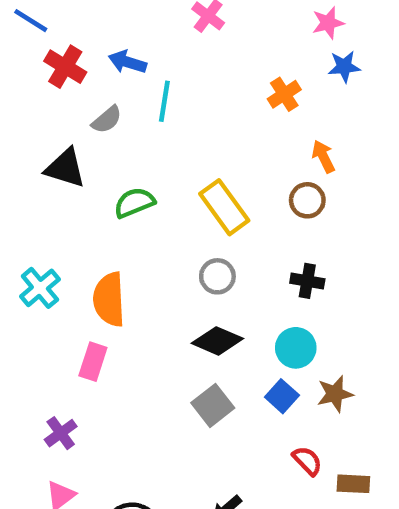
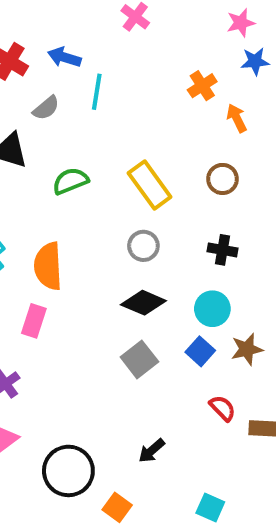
orange arrow: (323, 157) -> (237, 118), moved

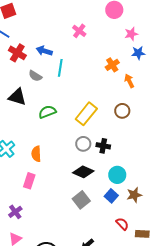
gray semicircle: (46, 108) -> (35, 76), turned 72
yellow rectangle: (150, 185) -> (86, 114), turned 75
black cross: (223, 250) -> (103, 146), moved
orange semicircle: (48, 266) -> (36, 154), size x0.7

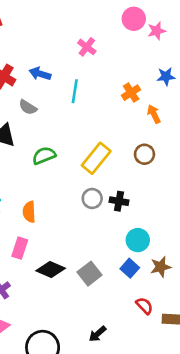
pink star: (131, 34) -> (157, 31), moved
cyan line: (60, 68) -> (75, 91), moved
black diamond: (83, 172) -> (51, 270), moved

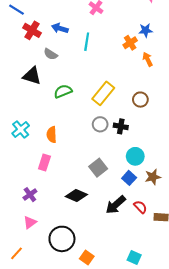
blue star: (166, 76) -> (146, 30), moved
brown circle: (144, 154) -> (140, 100), moved
black diamond: (51, 270) -> (76, 196), moved
gray square: (89, 274) -> (98, 168), moved
black arrow: (98, 334) -> (116, 205), moved, size x1.5

